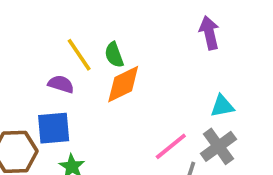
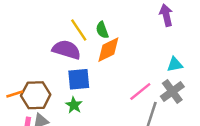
purple semicircle: (61, 84) -> (66, 50), size x1.6
blue square: (54, 128) -> (79, 79), moved

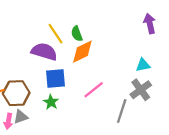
purple arrow: (166, 15) -> (150, 24), moved
pink line: (140, 92) -> (94, 90), moved

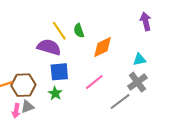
orange diamond: (82, 52) -> (102, 47), moved
gray line: (122, 111) -> (120, 102), turned 35

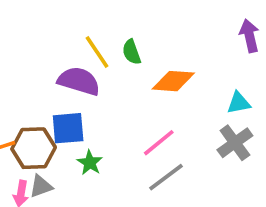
orange diamond: (102, 47) -> (173, 81), turned 30
blue square: (59, 72) -> (68, 128), moved
gray line: (120, 102) -> (166, 177), moved

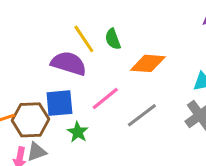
pink line: (159, 143) -> (105, 98), moved
gray line: (166, 177) -> (142, 115), moved

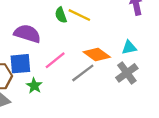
yellow line: (84, 39) -> (79, 15), moved, turned -30
orange diamond: (148, 63) -> (97, 54), moved, turned 32

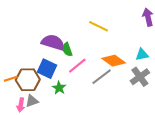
green semicircle: (61, 15) -> (67, 49), moved
blue square: (20, 64) -> (47, 69), turned 30

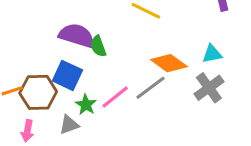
pink line: (77, 66) -> (115, 97), moved
gray triangle: (32, 101) -> (69, 125), moved

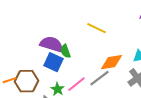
orange diamond: (169, 63) -> (112, 62), turned -45
blue square: (67, 75) -> (54, 62), moved

